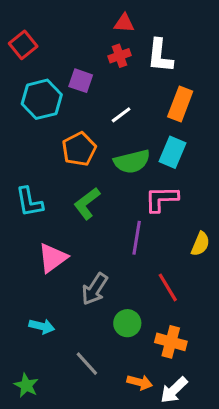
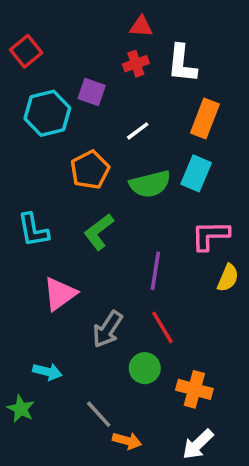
pink L-shape: (161, 199) -> (210, 235), moved
red line: (168, 287) -> (162, 327), moved
orange arrow: (140, 382) -> (127, 441), moved
green star: (26, 385) -> (21, 409), moved

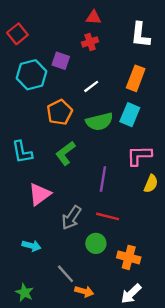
white L-shape: (182, 64) -> (140, 35), moved
red line: (162, 327) -> (108, 216), turned -45
green star: (21, 409) -> (24, 293), moved

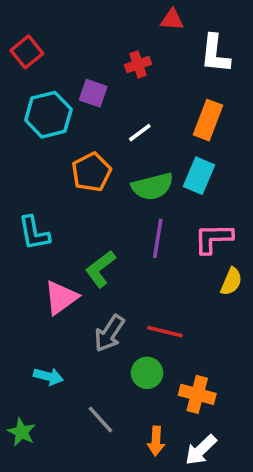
red triangle: (94, 17) -> (172, 20), moved
green L-shape: (65, 153) -> (100, 269), moved
purple line: (103, 179) -> (158, 238), moved
orange arrow: (84, 291) -> (156, 441), moved, turned 78
green star: (24, 293) -> (22, 432), moved

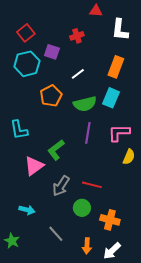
red square: (27, 52) -> (26, 33), moved

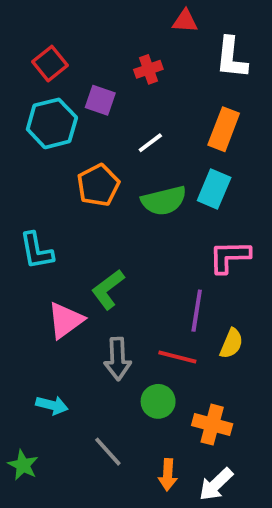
purple line: (88, 133) -> (197, 311), moved
yellow semicircle: (129, 157) -> (231, 343), moved
gray arrow: (61, 186) -> (118, 359), turned -35

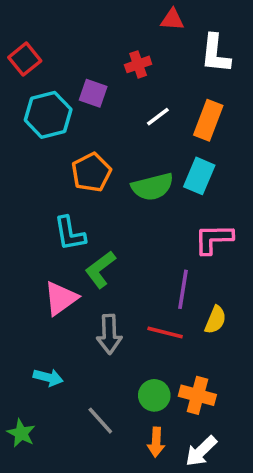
red square: (50, 64) -> (25, 59), moved
white line: (150, 143) -> (158, 117), moved
cyan L-shape: (36, 251) -> (70, 234), moved
green circle: (158, 401) -> (154, 395), moved

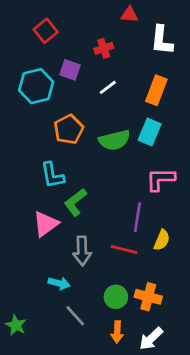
red square: (25, 59) -> (46, 31), moved
white line: (158, 117) -> (108, 87), moved
cyan arrow: (48, 377) -> (59, 283), moved

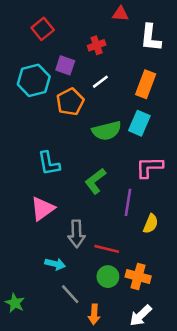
orange pentagon: (69, 129) -> (70, 102), moved
green L-shape: (75, 202) -> (95, 181), moved
red line: (124, 250) -> (107, 249), moved
orange arrow: (117, 332) -> (94, 314), moved

